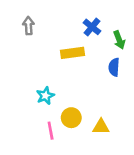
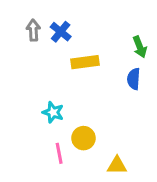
blue cross: (92, 27) -> (61, 32), moved
cyan star: (45, 96) -> (53, 112), turned -30
yellow triangle: (101, 127) -> (117, 165), moved

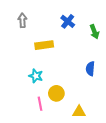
blue cross: (61, 32) -> (68, 21), moved
yellow rectangle: (85, 62) -> (44, 45), moved
blue semicircle: (134, 79) -> (90, 69), moved

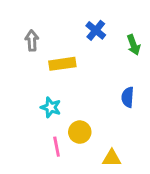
gray arrow: (22, 20) -> (32, 41), moved

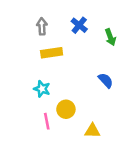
gray arrow: (32, 41) -> (42, 26), moved
blue semicircle: (128, 97) -> (106, 80), turned 133

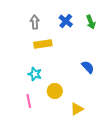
green arrow: (110, 37) -> (91, 22), moved
pink line: (47, 121) -> (29, 101), moved
yellow triangle: (92, 131) -> (77, 109), turned -32

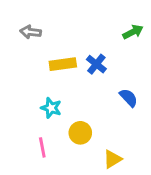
blue cross: (66, 21) -> (96, 64), moved
gray arrow: (35, 22) -> (31, 32), moved, turned -80
green arrow: (91, 22) -> (133, 32), turned -96

